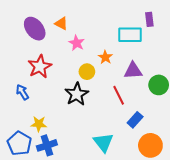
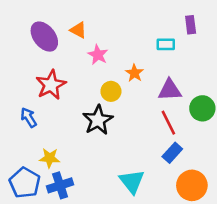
cyan rectangle: (130, 35) -> (166, 44), size x0.6
red line: (119, 95) -> (168, 123), moved

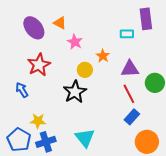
purple rectangle: (191, 25) -> (146, 19), size x1.5
cyan triangle: (132, 181) -> (85, 138), moved

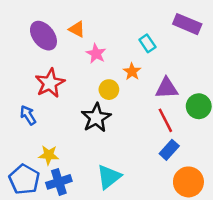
purple rectangle: (146, 19) -> (187, 24), turned -60
cyan rectangle: (127, 34) -> (147, 43), moved, turned 56
cyan triangle: (85, 138) -> (109, 177), turned 30

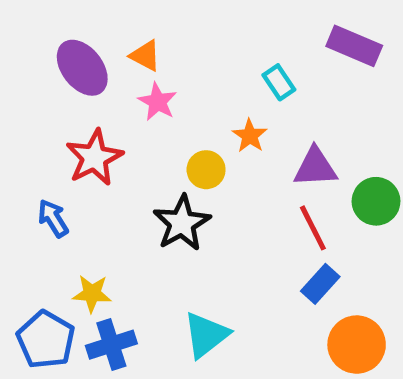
pink star: (96, 54) -> (157, 102), moved

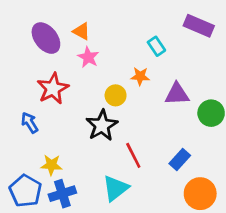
orange star: (250, 136) -> (140, 76), turned -30
red line: (313, 228) -> (133, 155), moved

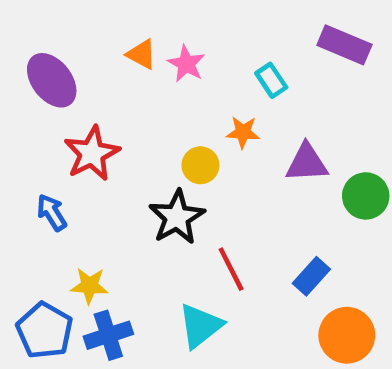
purple ellipse: (46, 38) -> (52, 80), moved
pink star: (88, 57) -> (186, 64), moved

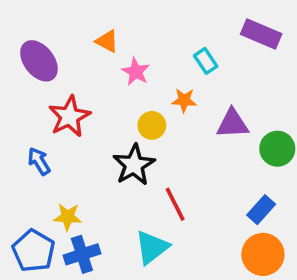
pink star: (186, 64) -> (136, 72), moved
blue rectangle: (311, 276) -> (261, 210), moved

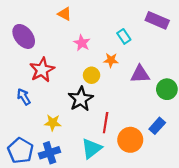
orange triangle: (107, 41) -> (65, 14), moved
red line: (175, 204) -> (106, 123), turned 36
yellow star: (68, 217) -> (53, 123), moved
orange circle: (263, 254) -> (130, 140), moved

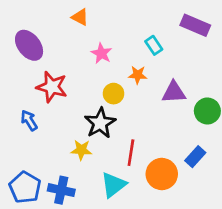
red star: (42, 70) -> (52, 87), turned -30
yellow star: (53, 123) -> (81, 150), moved
blue cross: (50, 153) -> (61, 190), turned 30

